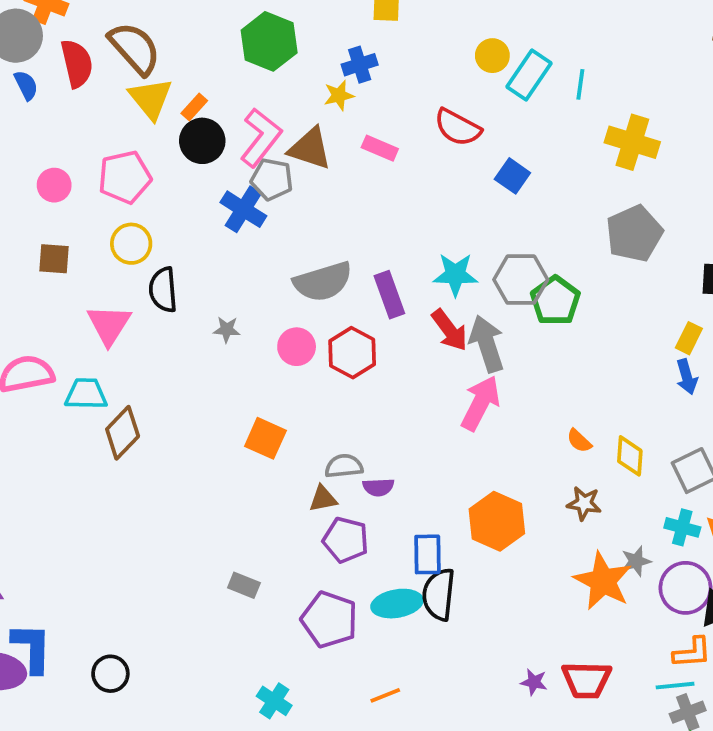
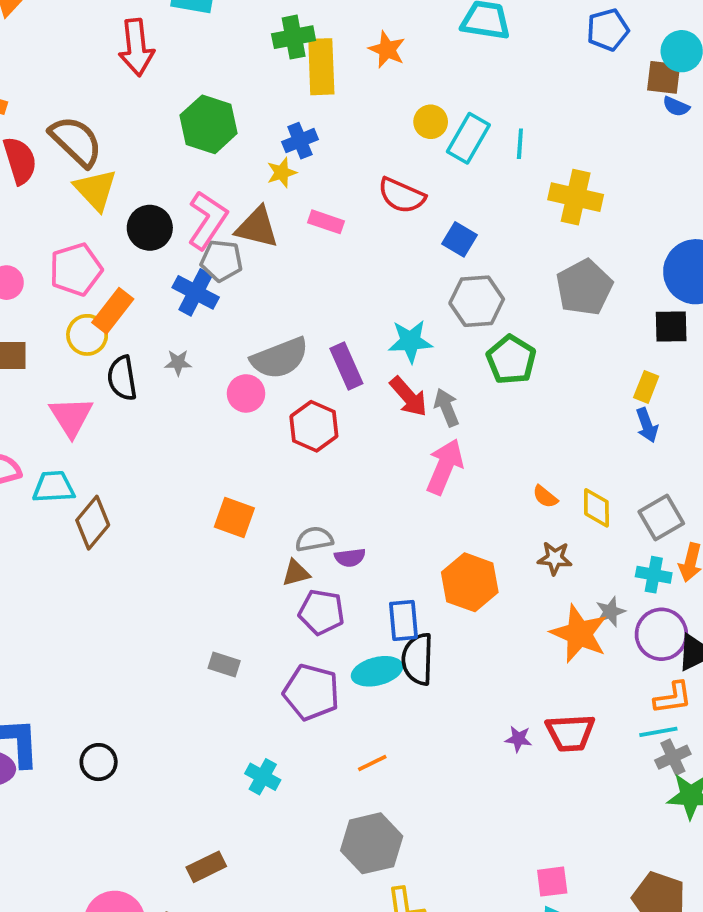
orange rectangle: (194, 107) -> (113, 311), moved, size x1.6
gray hexagon: (521, 280) -> (477, 301), moved
gray star: (227, 330) -> (178, 363), moved
gray arrow: (487, 344) -> (447, 407), size x0.7
pink circle: (297, 347) -> (246, 393), moved

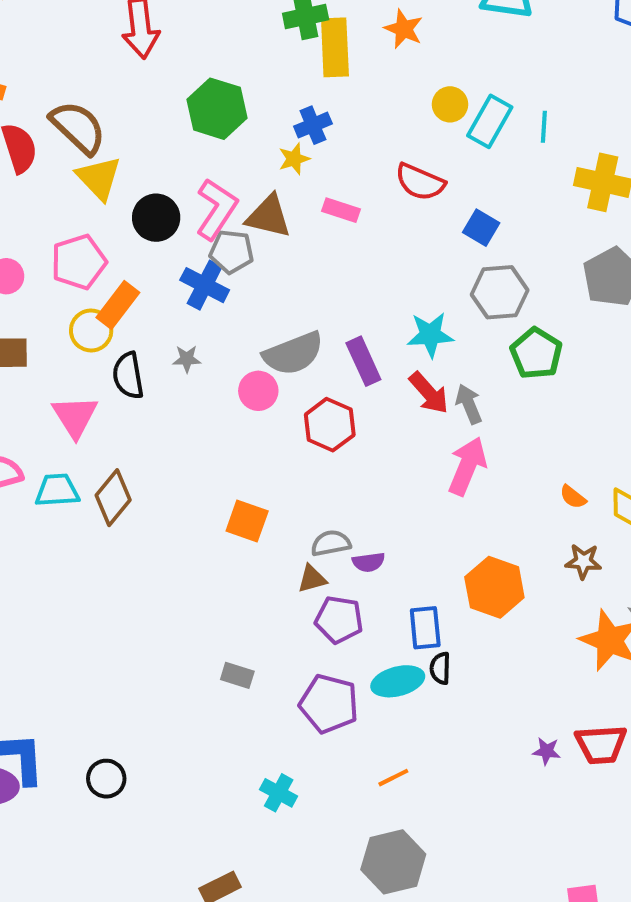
brown diamond: (93, 523) -> (113, 498), moved
black semicircle: (418, 659) -> (440, 668), size x0.6

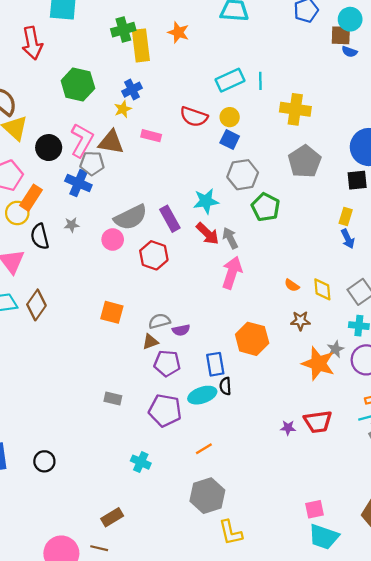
yellow circle: (450, 104) -> (230, 117), moved
cyan rectangle: (490, 121) -> (230, 80), turned 40

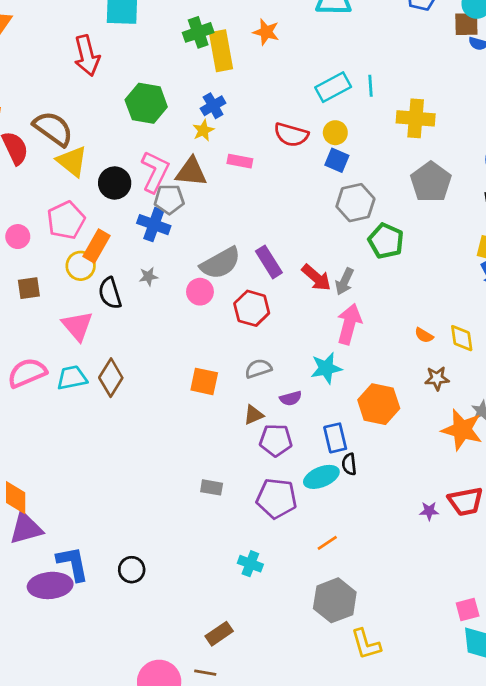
cyan star: (206, 201) -> (326, 368), moved
gray arrow: (230, 238) -> (345, 282), turned -125
gray semicircle: (159, 321) -> (258, 369), moved

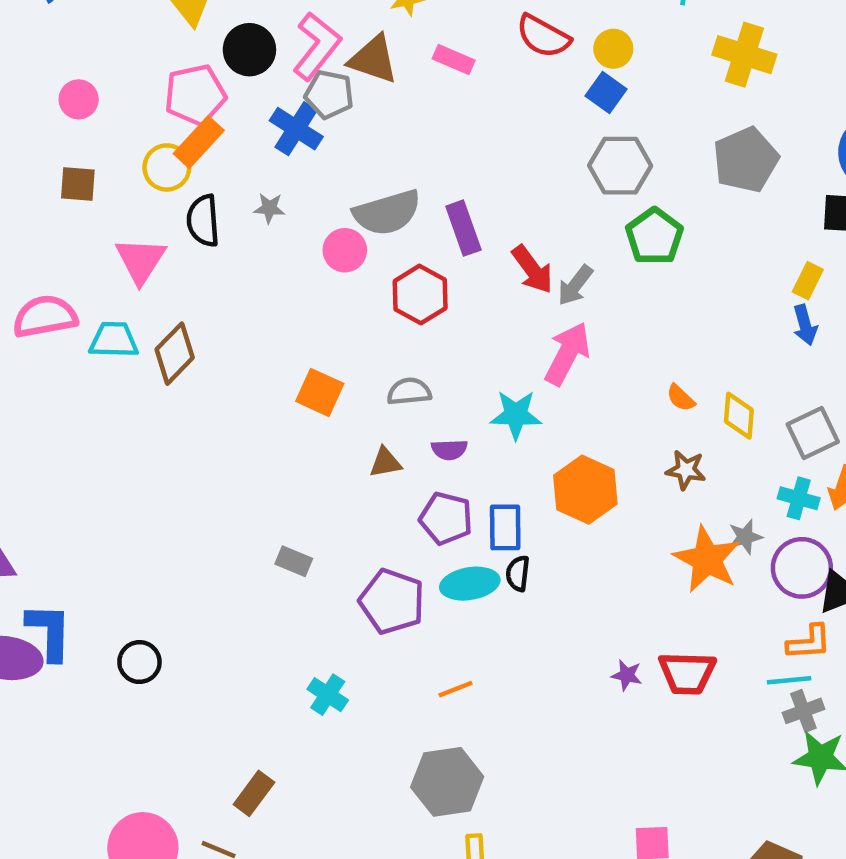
pink pentagon: (66, 220) -> (195, 95), moved
purple pentagon: (276, 440) -> (446, 518), moved
brown rectangle: (219, 634) -> (254, 793), turned -32

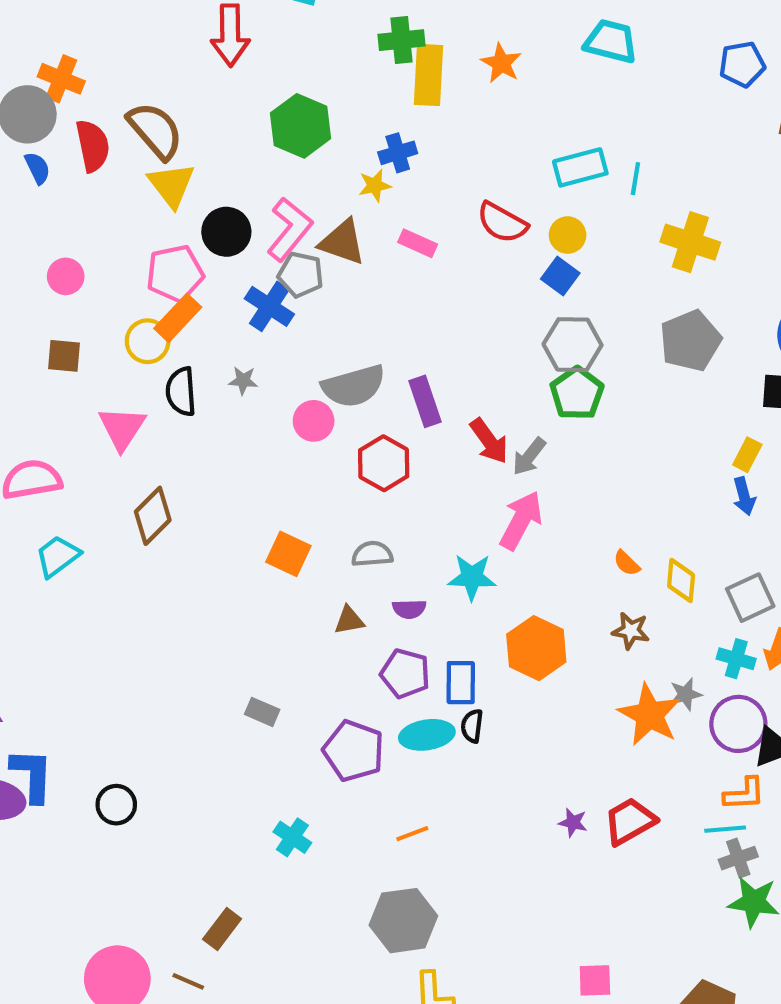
green pentagon: (654, 236) -> (577, 393), moved
cyan trapezoid: (114, 340) -> (58, 556), moved, turned -39
red trapezoid: (687, 673) -> (630, 821), turned 148

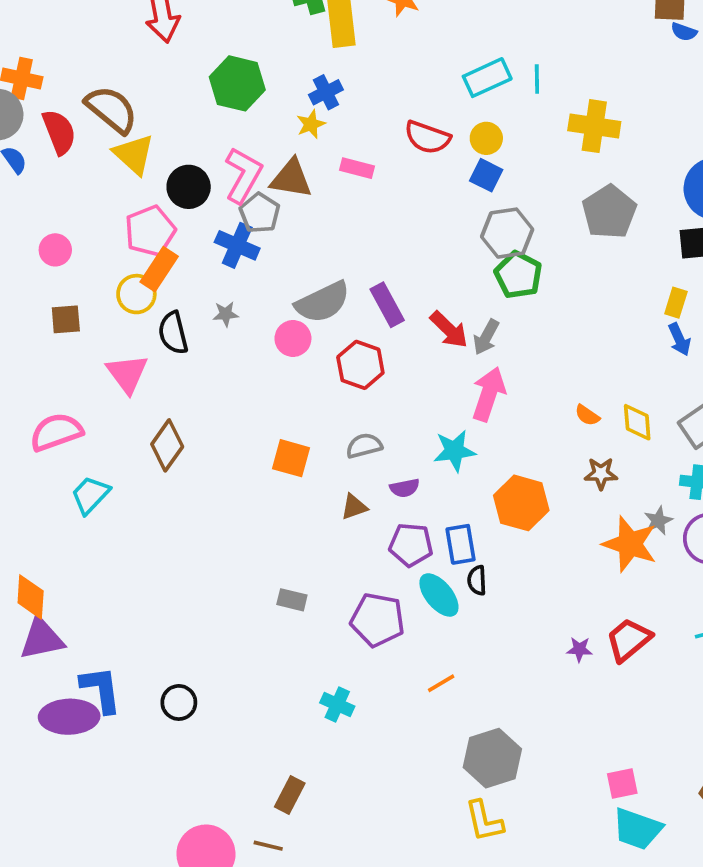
gray pentagon: (301, 275) -> (260, 213), turned 30
cyan ellipse: (427, 735) -> (439, 595), turned 69
gray hexagon: (403, 921) -> (492, 758), moved

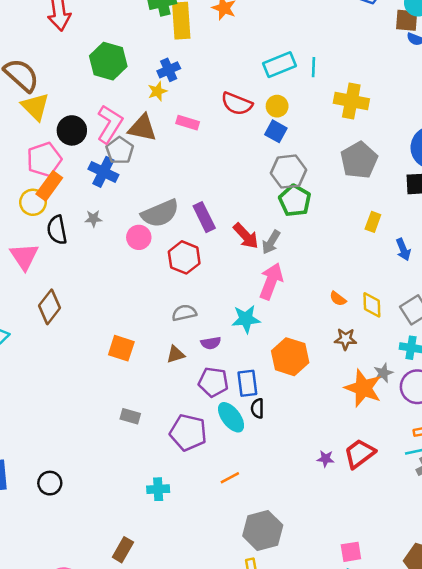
yellow rectangle: (676, 303) -> (373, 222), moved
orange square: (291, 458) -> (121, 348), moved
cyan cross: (337, 704) -> (158, 489), turned -30

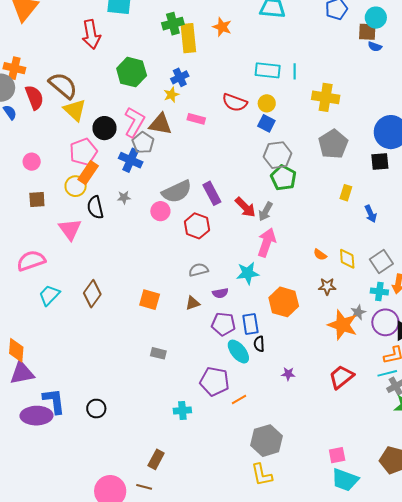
cyan rectangle: (280, 65) -> (268, 70), turned 30
brown diamond: (49, 307) -> (92, 294), moved
purple pentagon: (188, 432) -> (214, 381), moved
purple star: (326, 459) -> (288, 374), moved

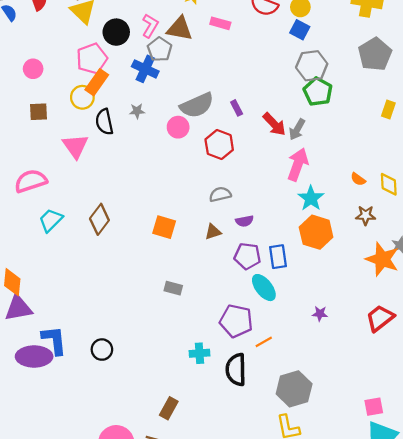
pink L-shape: (134, 122) -> (150, 26), size x0.7
purple rectangle: (212, 193) -> (237, 108), size x0.6
cyan star: (248, 273) -> (311, 198), moved, turned -30
black semicircle: (259, 344) -> (236, 370), moved, size x1.8

